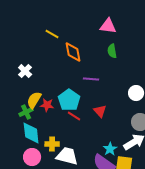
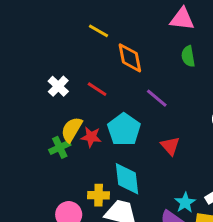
purple line: (91, 79) -> (157, 98), turned 35
red line: (74, 116) -> (97, 89), moved
cyan diamond: (31, 133) -> (127, 179), moved

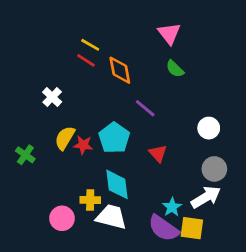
pink triangle: (182, 19) -> (169, 34), turned 45
green semicircle: (188, 56) -> (175, 69), turned -36
red line: (97, 89) -> (86, 60), moved
green cross: (60, 147) -> (25, 155), moved, turned -30

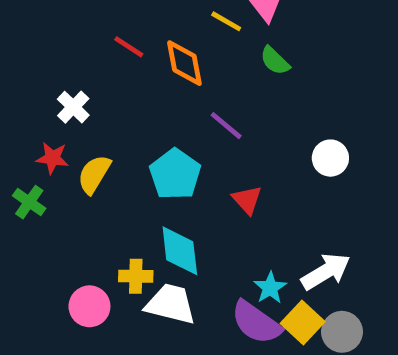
yellow line: (90, 45) -> (226, 21), moved
red star: (83, 145) -> (52, 158), moved
gray circle: (214, 169) -> (342, 332), moved
yellow square: (192, 228) -> (303, 323), turned 35

